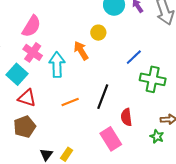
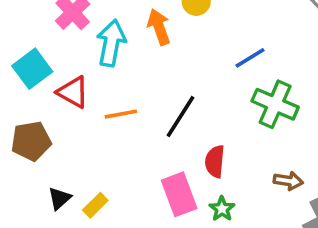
cyan square: (17, 74) -> (32, 69), moved
red triangle: (27, 98) -> (73, 92), moved
green star: (157, 136) -> (222, 209), moved

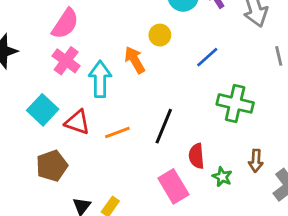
blue line: (250, 58) -> (207, 57), moved
brown arrow: (288, 181) -> (256, 161), turned 95
green star: (222, 209) -> (222, 177), moved

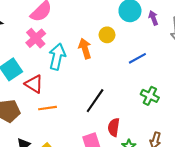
green cross: (235, 103) -> (150, 96), size x0.7
orange line: (117, 132) -> (47, 108), moved

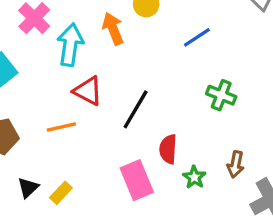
red triangle: (34, 84) -> (88, 91), moved

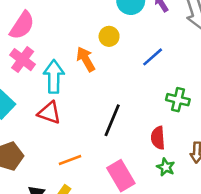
red triangle: (88, 91) -> (49, 113), moved
orange line: (61, 127) -> (70, 160), moved
red semicircle: (168, 149) -> (158, 138), moved

